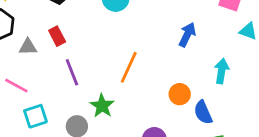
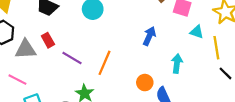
gray triangle: (28, 47) -> (25, 49), size x1.5
purple line: (72, 72) -> (72, 58), moved, turned -36

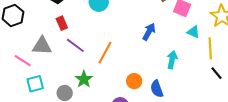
red rectangle: (48, 40) -> (62, 23), moved
gray triangle: (25, 49) -> (42, 46), moved
orange circle: (145, 83) -> (134, 81), moved

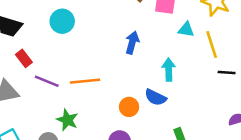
orange line: (105, 53) -> (85, 81), turned 70
black line: (216, 73) -> (227, 73), turned -32
blue semicircle: (157, 89) -> (155, 97), moved, turned -30

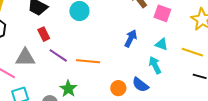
cyan triangle: (186, 30) -> (162, 44), moved
yellow line: (212, 44) -> (192, 52), turned -65
cyan arrow: (169, 70) -> (155, 65), turned -36

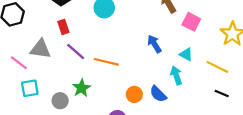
blue arrow: (131, 38) -> (154, 44), turned -66

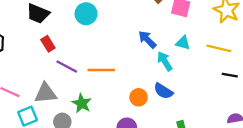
gray triangle: (40, 49) -> (46, 93), moved
cyan arrow: (176, 75) -> (165, 61), moved

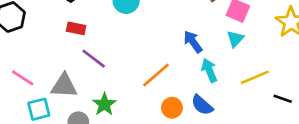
cyan triangle: (183, 43) -> (235, 39), moved, turned 49
red rectangle: (48, 44) -> (76, 28), turned -56
yellow line: (219, 48) -> (255, 77), moved, turned -45
orange line: (101, 70) -> (156, 75), moved, turned -50

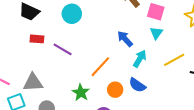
purple line: (94, 59) -> (63, 49), moved
cyan arrow: (209, 70) -> (140, 59), turned 60
green star: (104, 104) -> (81, 93), moved

